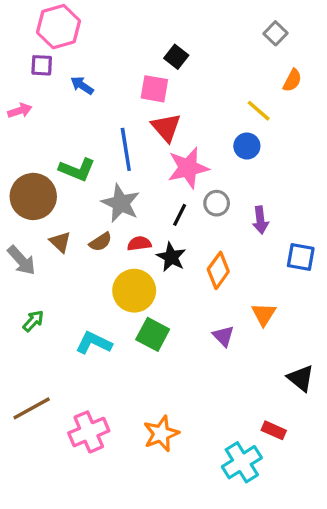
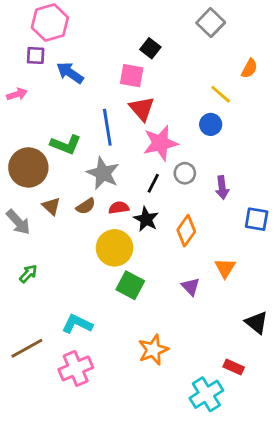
gray square: (275, 33) -> (211, 23), moved, size x1.4
blue arrow: (82, 85) -> (70, 73), size x1.4
cyan L-shape: (94, 343) -> (77, 324), moved
orange star: (161, 434) -> (153, 350), moved

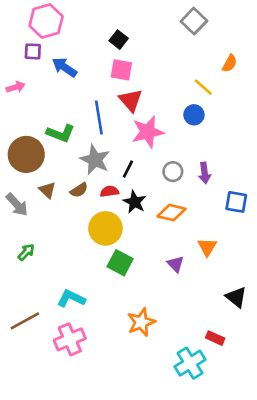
black square: (150, 48) -> (119, 40), moved
gray circle: (185, 173) -> (173, 172), moved
black line: (153, 183) -> (128, 169), moved
orange diamond: (186, 231) -> (172, 213), turned 68

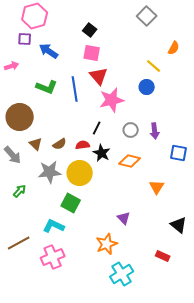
green L-shape: (61, 133) -> (47, 87), moved
gray star: (95, 160) -> (50, 172), moved, turned -30
green square: (120, 263) -> (71, 203), moved
purple triangle: (175, 264) -> (124, 218), moved
cyan cross: (190, 363) -> (122, 274), moved

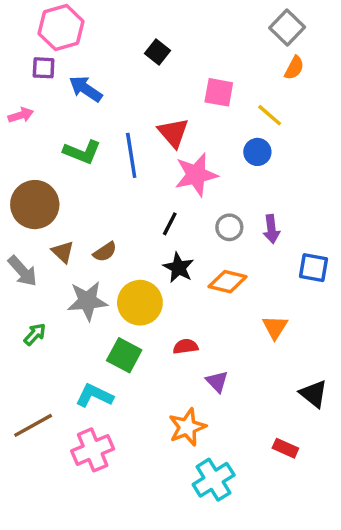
gray square: (147, 16) -> (287, 27), moved
orange semicircle: (174, 48) -> (294, 68), moved
pink square: (92, 53) -> (219, 92), moved
red semicircle: (83, 145) -> (186, 347), moved

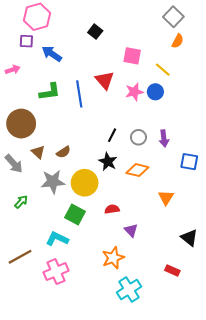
green L-shape: (82, 152) -> (50, 92), turned -30
pink star: (196, 175) -> (134, 92), moved, size x0.7
black line: (170, 224) -> (112, 135), moved

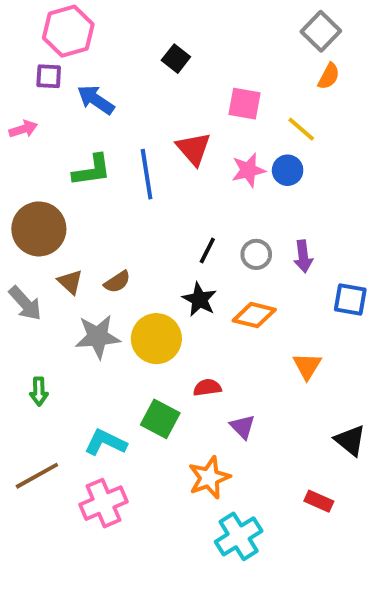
green arrow: (21, 202) -> (39, 391), moved, turned 136
green square: (75, 214) -> (160, 419), moved

